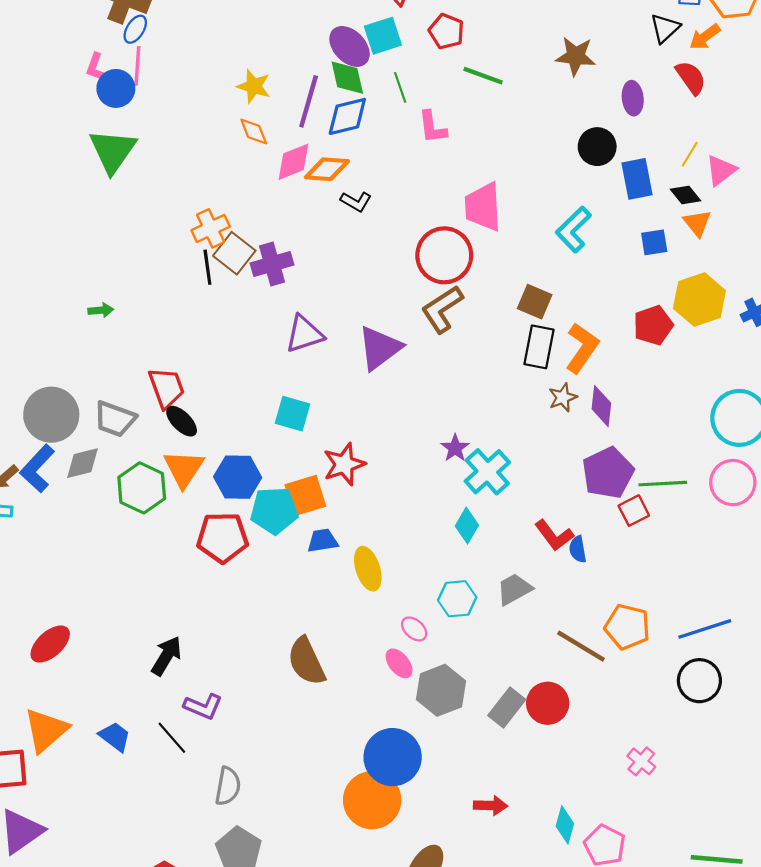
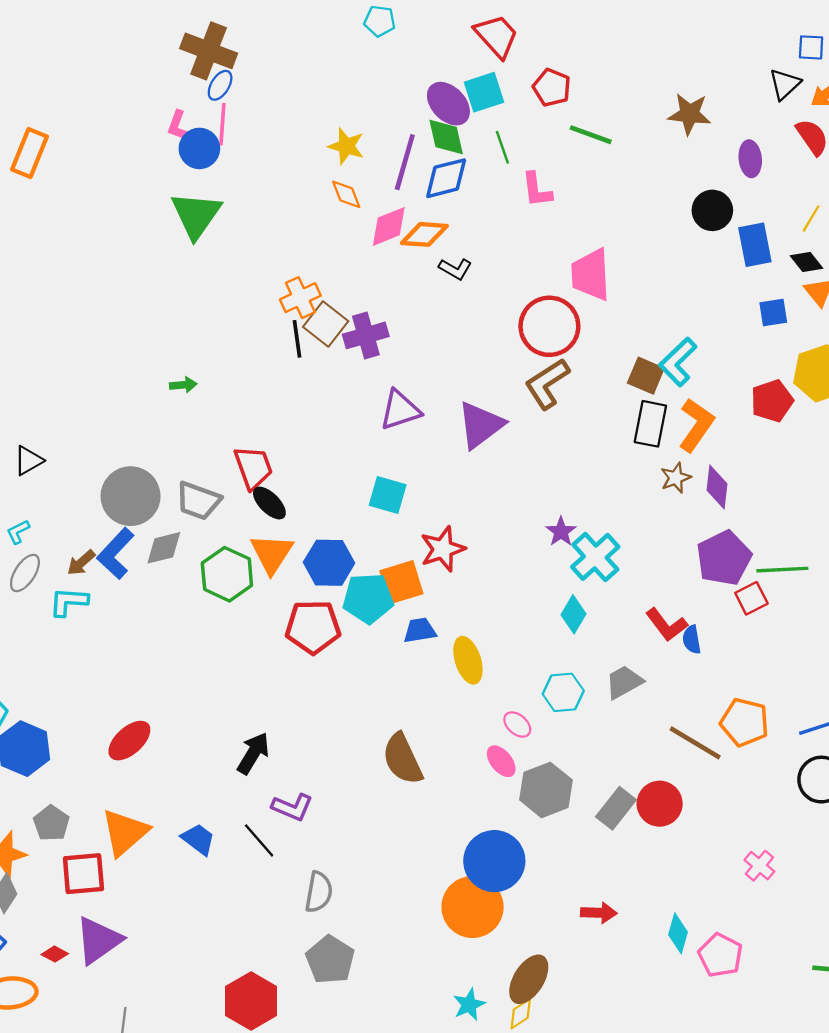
cyan L-shape: (573, 229) -> (678, 362), moved

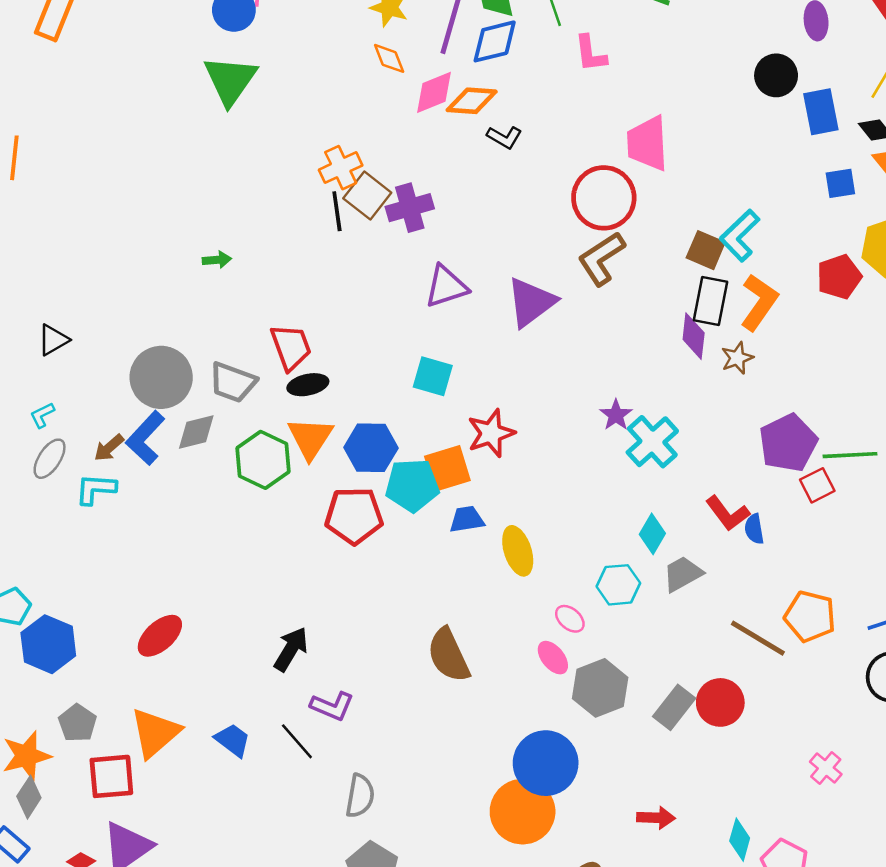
purple diamond: (717, 487) -> (694, 336), moved
black ellipse: (269, 503) -> (308, 385), turned -57
cyan diamond: (574, 614) -> (652, 534), moved

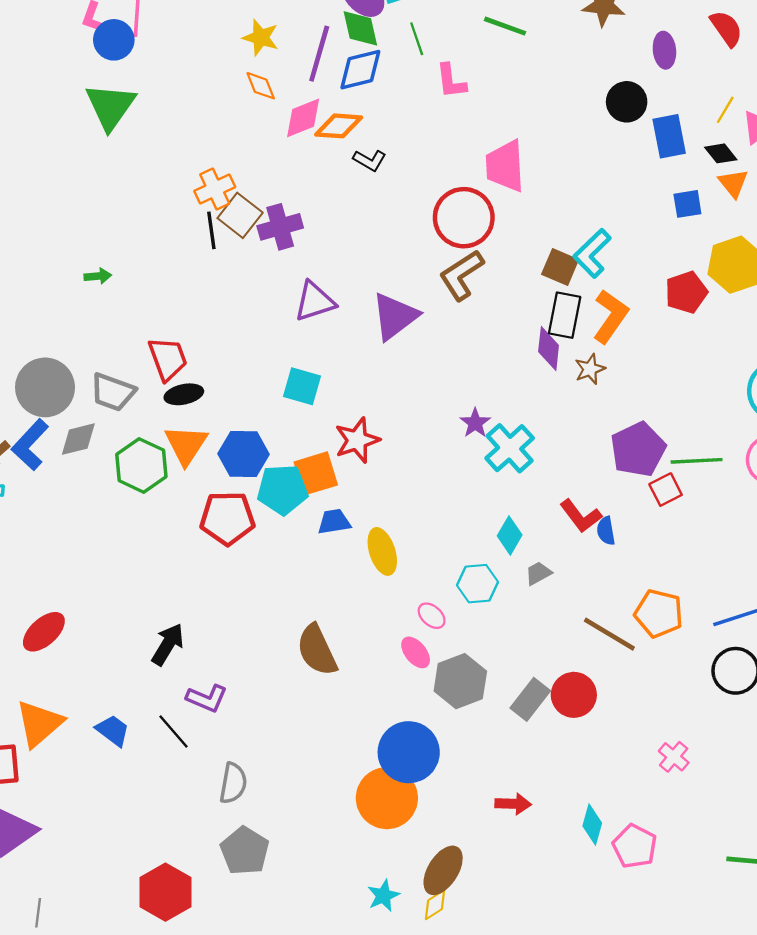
gray trapezoid: (683, 574) -> (538, 573), size x0.7

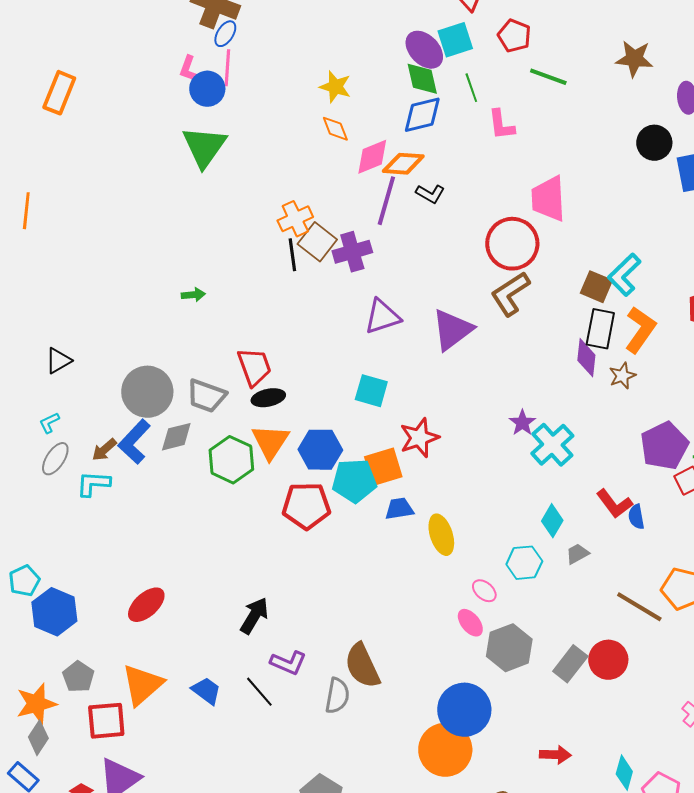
purple line: (319, 54) -> (386, 201), moved
brown semicircle: (317, 650) -> (362, 666), moved
gray semicircle: (233, 783) -> (337, 696), moved

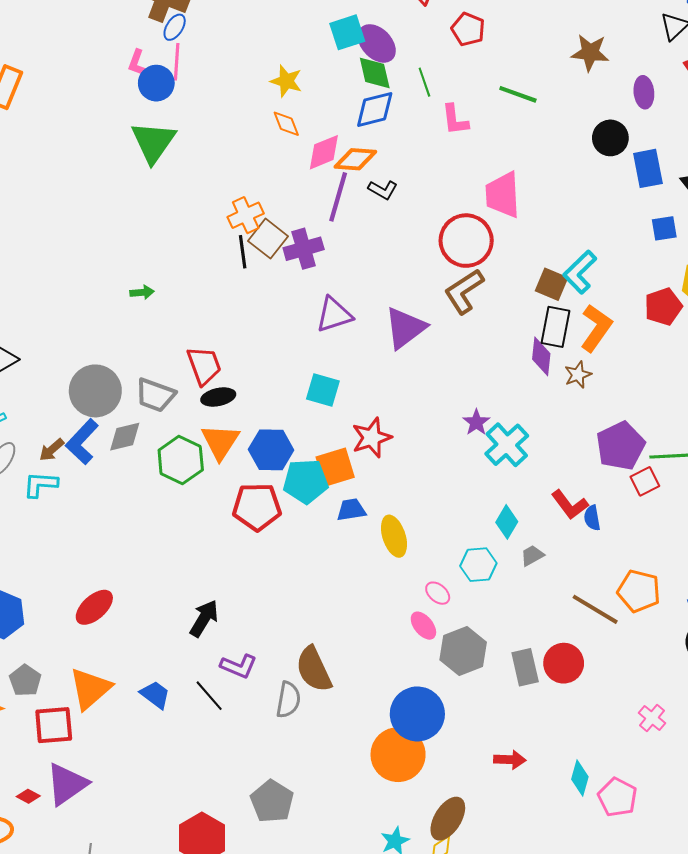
cyan square: (455, 40) -> (347, 32), moved
green line: (548, 77) -> (518, 94), moved
gray rectangle: (570, 664) -> (525, 667), turned -51

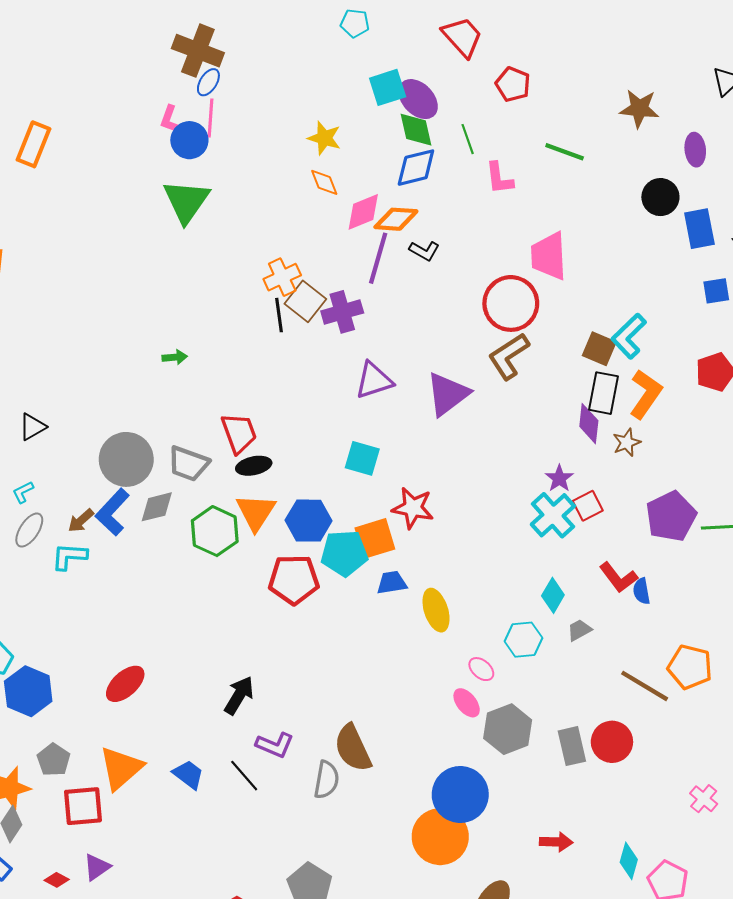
purple star: (476, 422) -> (559, 478), moved
red star: (372, 438) -> (413, 508), turned 30
red square: (645, 481) -> (588, 506), moved
purple triangle: (67, 784) -> (97, 867), size x0.6

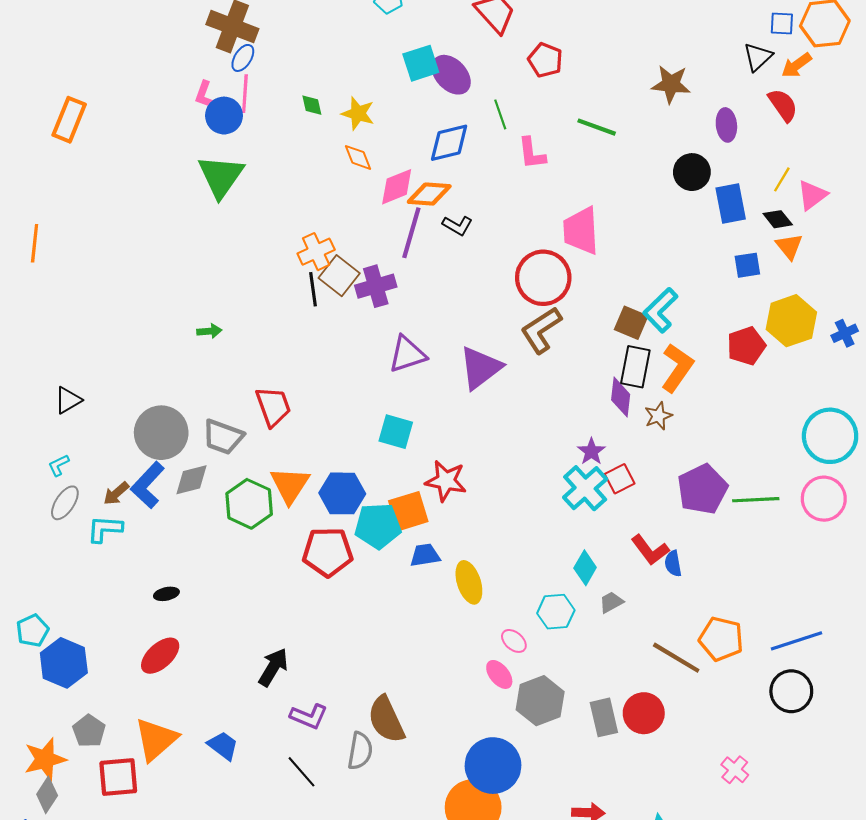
green diamond: (416, 130) -> (312, 105), moved, size x0.6
black ellipse: (254, 466) -> (166, 594), moved, size x0.7
black line: (244, 776) -> (301, 772), moved

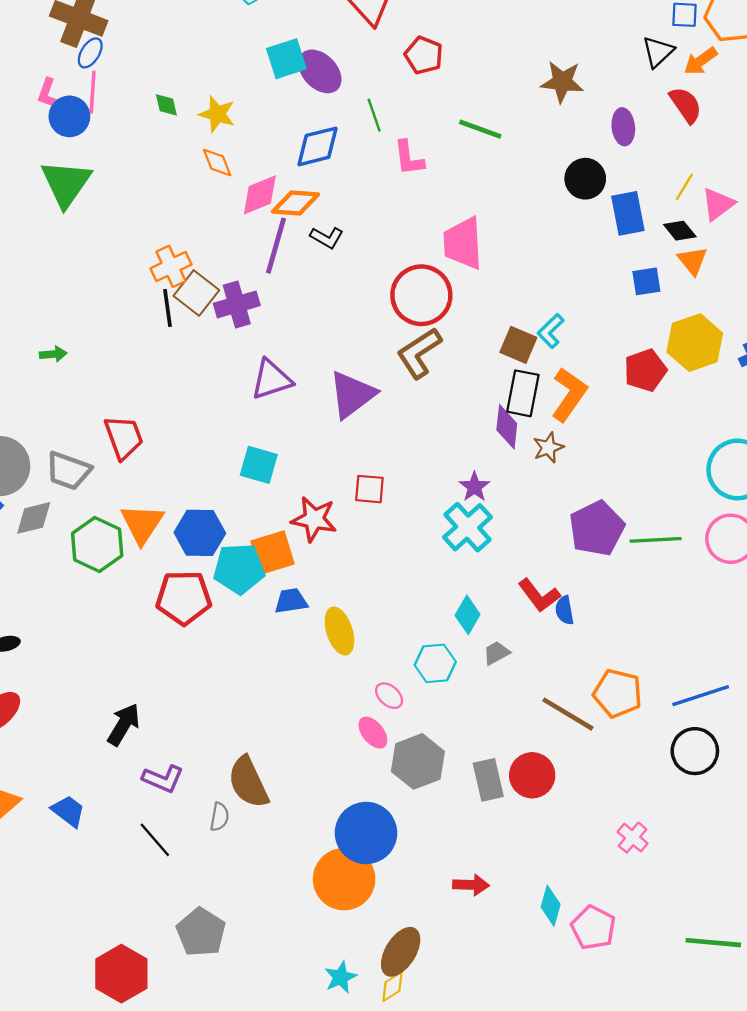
cyan L-shape: (660, 310) -> (551, 331), size x0.7
red square: (620, 479) -> (369, 489), moved, turned 32
gray semicircle: (360, 751) -> (219, 817), size x0.7

